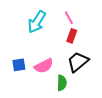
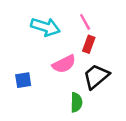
cyan arrow: (37, 22) -> (45, 27), turned -105
pink semicircle: (44, 66) -> (64, 64), moved

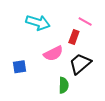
pink line: (85, 22) -> (85, 22), moved, turned -32

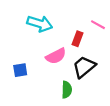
pink line: (85, 22) -> (98, 25), moved

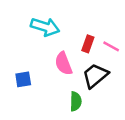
pink line: (98, 25) -> (111, 46), moved
pink semicircle: (56, 56) -> (64, 63), turned 96

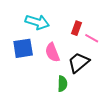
red rectangle: (88, 44) -> (77, 28), moved
blue square: (23, 79) -> (23, 48), moved, size x1.5

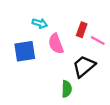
cyan arrow: (37, 22) -> (40, 23), size x0.6
pink semicircle: (52, 52) -> (56, 44), moved

